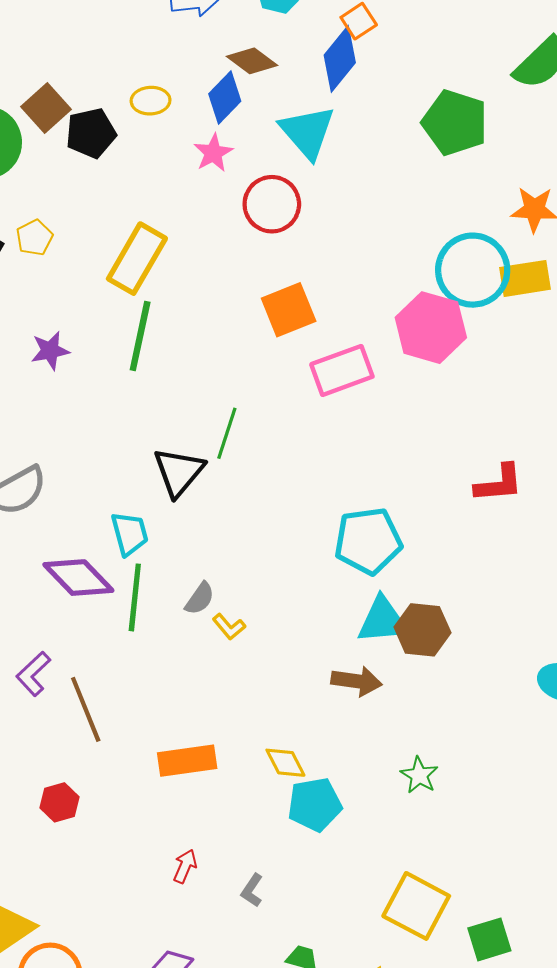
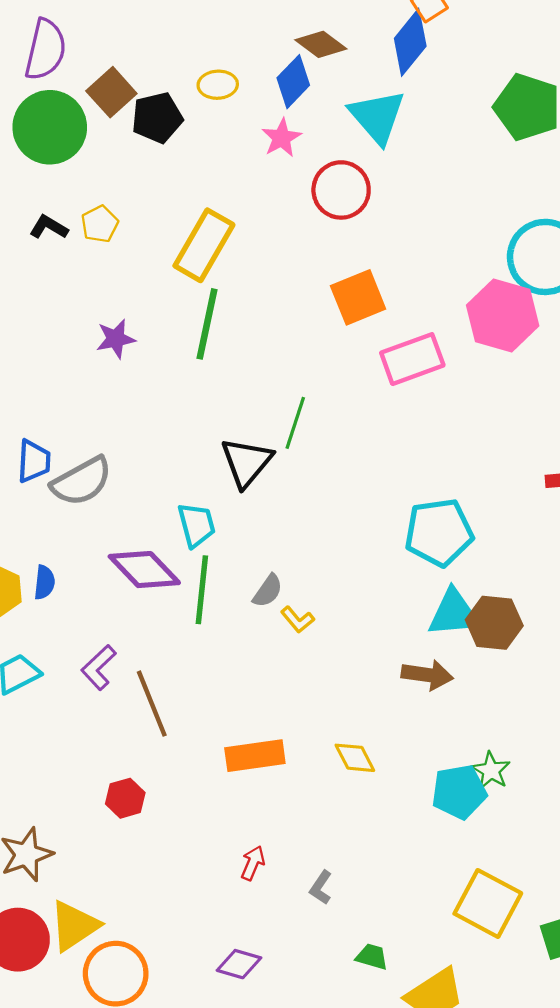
cyan pentagon: (315, 805) -> (459, 792), moved

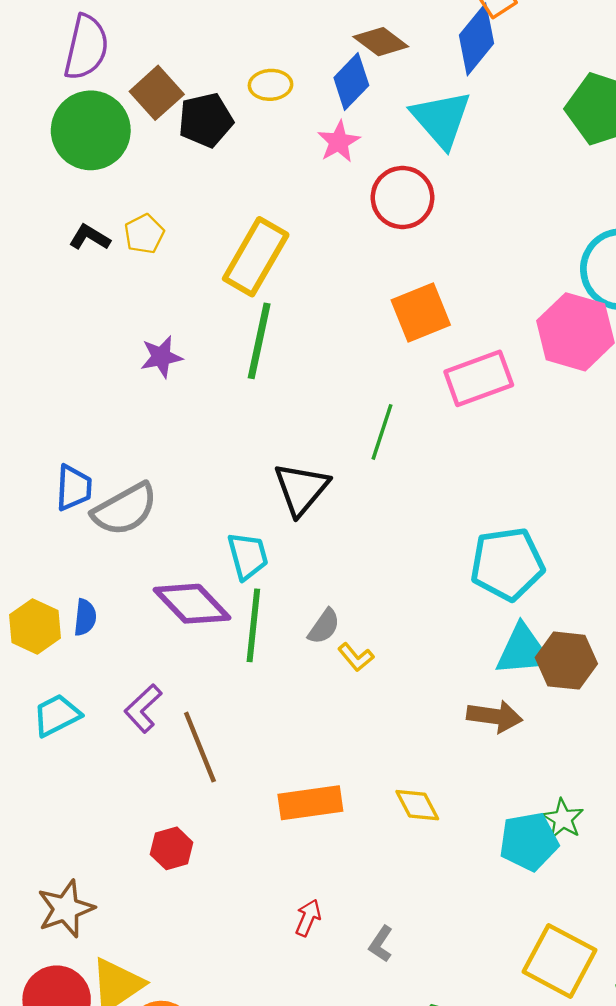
green line: (295, 423) -> (382, 432), moved

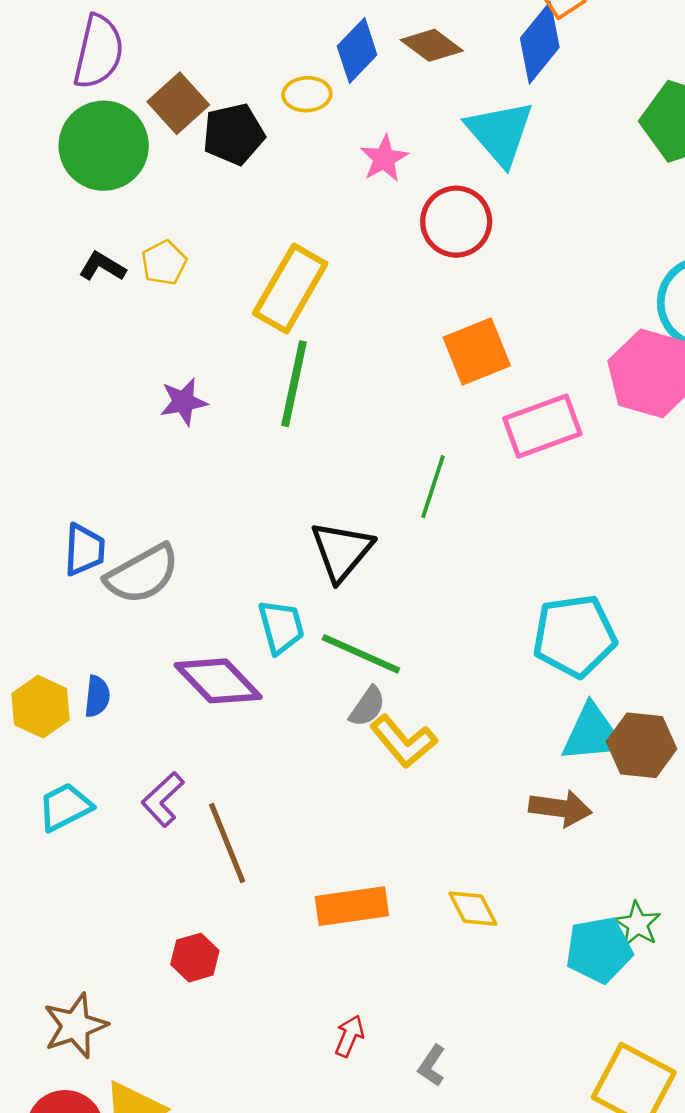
blue diamond: (351, 81) -> (357, 50), moved
green line: (253, 625) -> (361, 654), moved, turned -72
yellow L-shape: (356, 657) -> (403, 741), size x1.6

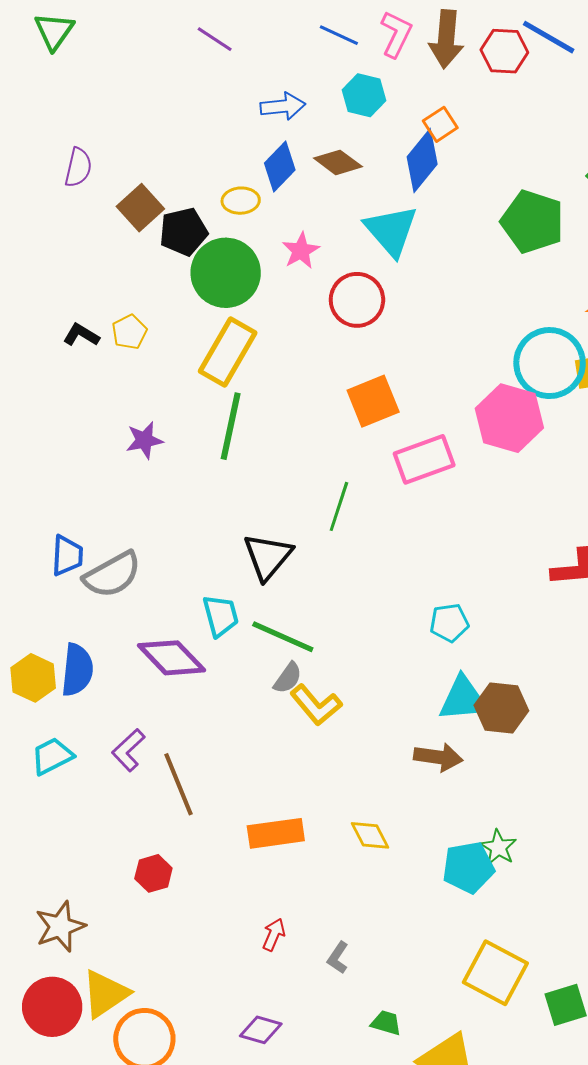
purple semicircle: (98, 52) -> (78, 167), size x0.7
green circle: (104, 146) -> (226, 273), moved
cyan pentagon: (575, 636) -> (449, 623), size x0.6
blue semicircle: (97, 696) -> (77, 670), size x1.6

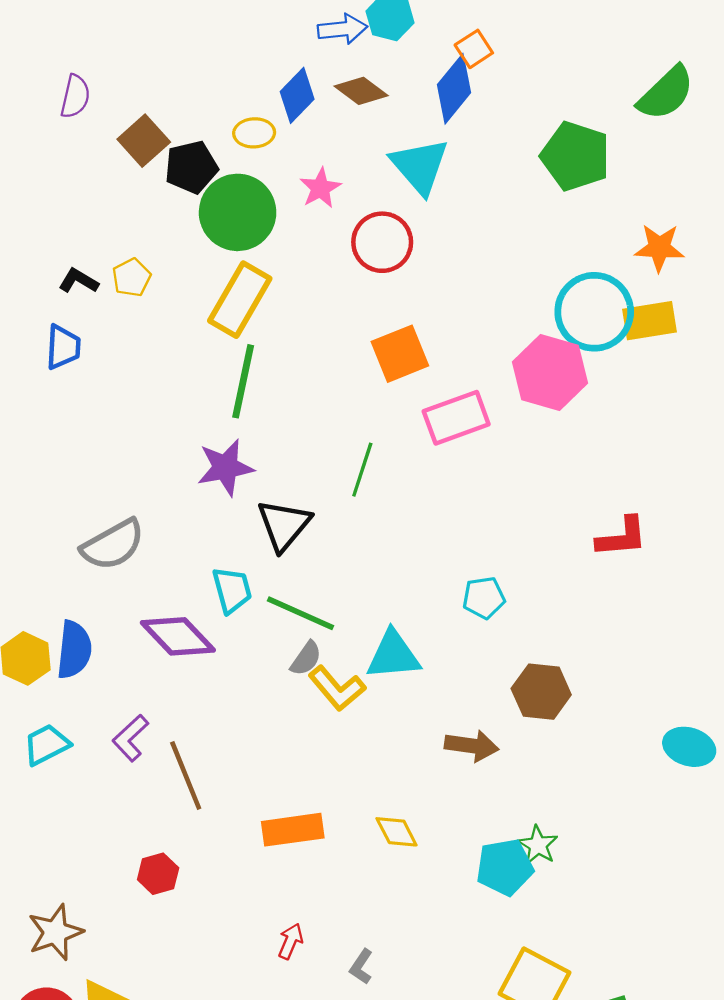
blue arrow: (283, 106) -> (342, 29), moved
purple star: (144, 440) -> (225, 467), moved, size x1.4
blue trapezoid: (67, 556) -> (63, 347), moved
cyan triangle: (463, 699) -> (393, 655), moved

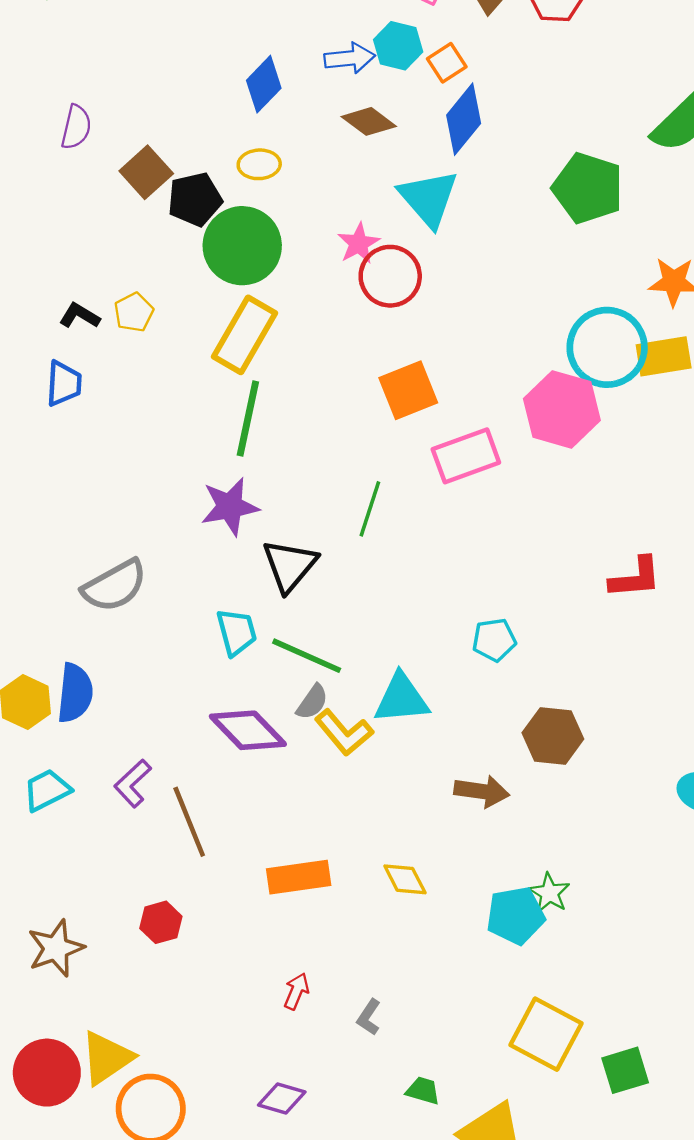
orange square: (474, 49) -> (447, 63), moved
blue diamond: (297, 95) -> (264, 84), moved
pink star: (320, 188) -> (359, 243), moved
purple diamond: (178, 636) -> (248, 730), moved
brown star: (55, 932) -> (56, 948), moved

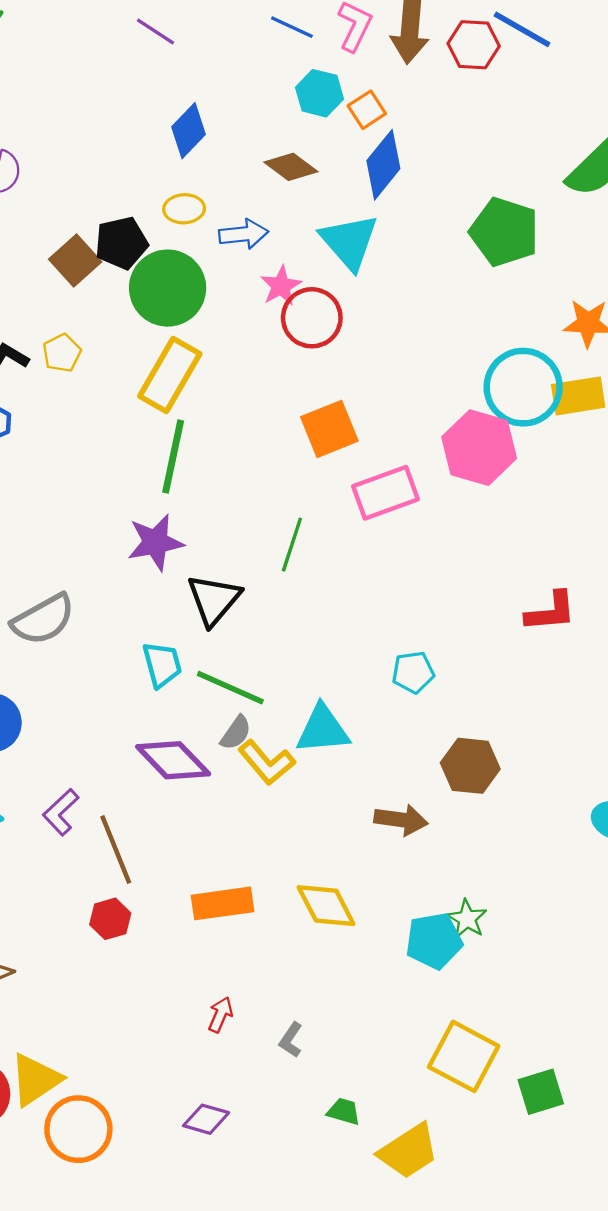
blue arrow: (350, 58) -> (244, 234), moved
brown square: (146, 172) -> (75, 261), moved
yellow diamond: (405, 879) -> (326, 906), size x1.4
red hexagon: (161, 922) -> (110, 919), moved

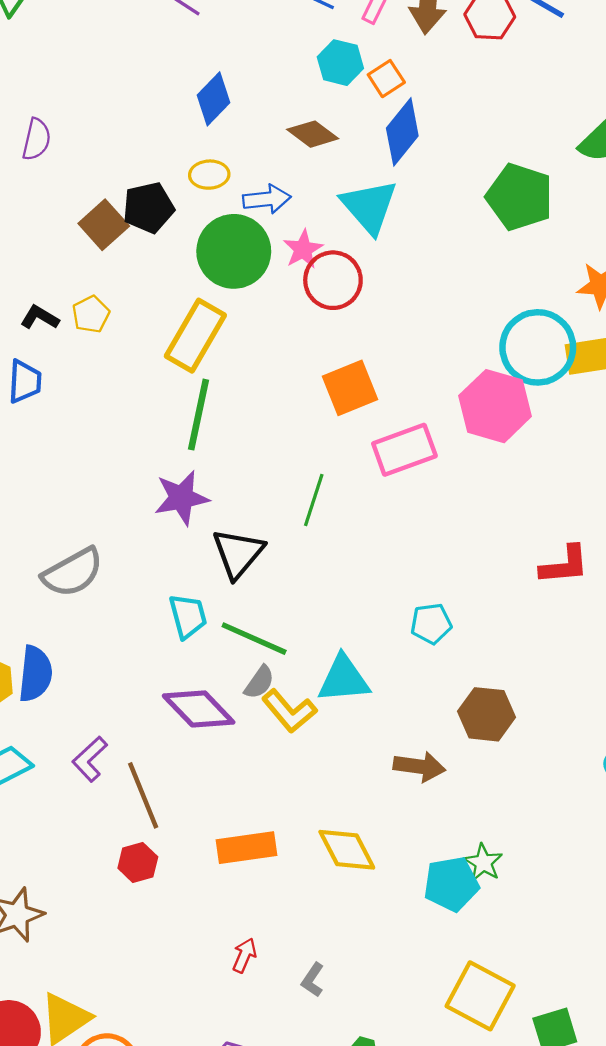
green circle: (168, 288) -> (234, 251), moved

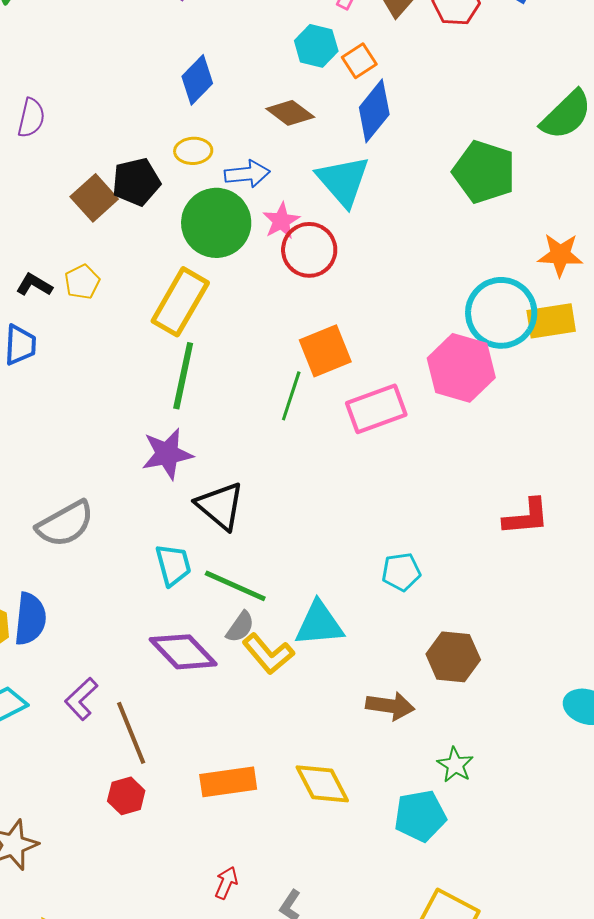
green line: (314, 500) -> (291, 396), moved
black triangle: (238, 553) -> (220, 506), turned -30
green star: (483, 863) -> (455, 765), moved

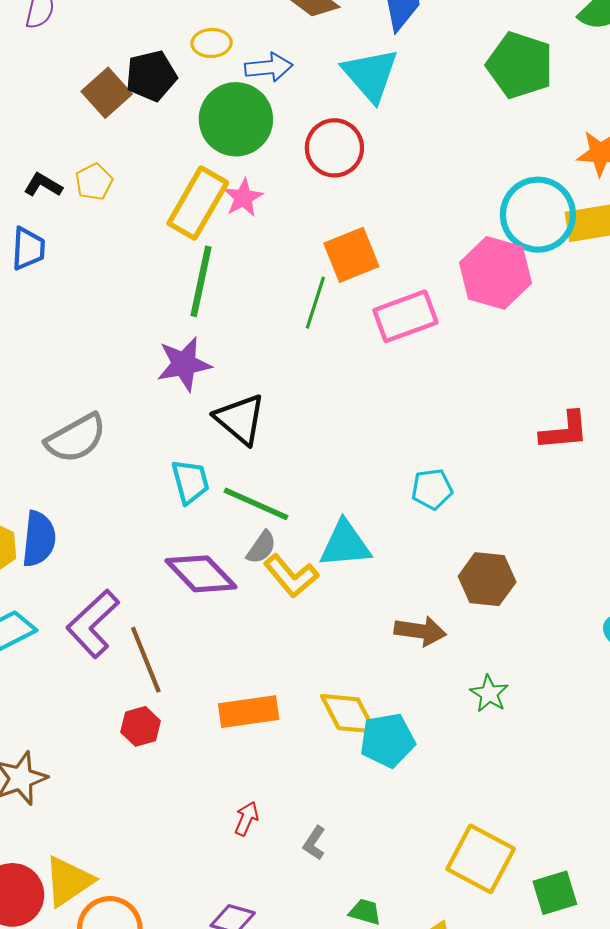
pink star: (281, 221) -> (243, 198), moved
purple L-shape: (81, 699) -> (93, 624), size x1.5
cyan pentagon: (420, 816) -> (387, 740), moved

